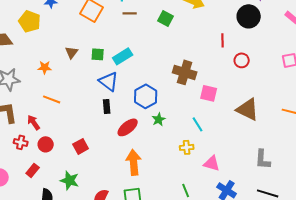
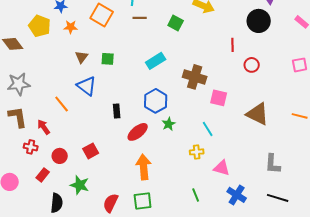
cyan rectangle: (123, 56) -> (156, 61), moved
orange star: (45, 67) -> (71, 27), moved
blue triangle: (109, 81) -> (87, 86), moved
orange line: (52, 99) -> (62, 104), turned 30
red circle: (46, 144) -> (60, 156), moved

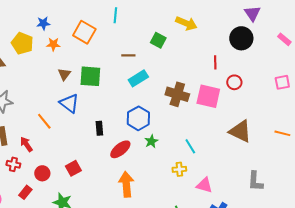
brown line: (140, 18) -> (128, 55), moved
green square: (108, 59) -> (90, 76), size x1.6
pink square: (219, 98) -> (208, 96), moved, size x1.4

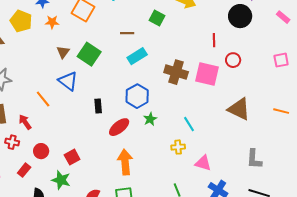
green square: (90, 76) -> (89, 54), turned 30
red square: (73, 168) -> (72, 157), moved

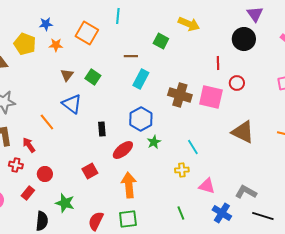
green square: (89, 54) -> (93, 77), size x0.7
cyan rectangle: (137, 56) -> (141, 79), turned -30
red square: (72, 157) -> (90, 171), moved
gray L-shape: (254, 159) -> (246, 192), moved, turned 115

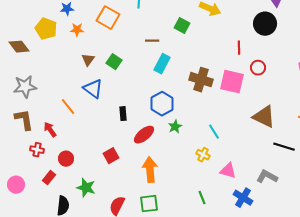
yellow cross: (182, 170) -> (203, 155), turned 32
black line: (263, 216) -> (284, 147), moved

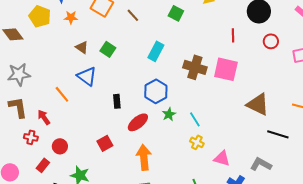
brown line: (152, 41) -> (133, 15), moved, turned 48
brown triangle: (88, 60) -> (82, 47), turned -32
red circle: (258, 68) -> (271, 41), moved
cyan line: (214, 132) -> (195, 119), moved

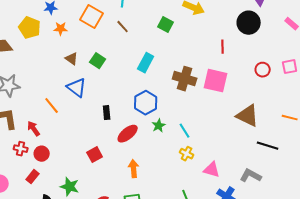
red circle: (271, 41) -> (263, 70), moved
red circle: (60, 146) -> (42, 154), moved
orange arrow: (144, 157) -> (134, 169), size x0.7

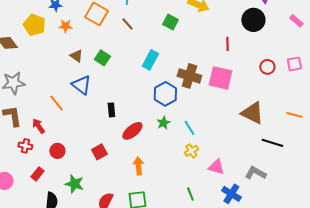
blue hexagon: (146, 103) -> (165, 94), moved
red circle: (42, 154) -> (57, 151), moved
yellow cross: (187, 154) -> (191, 151), turned 32

